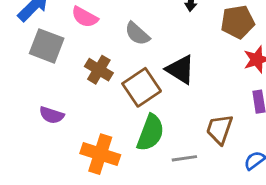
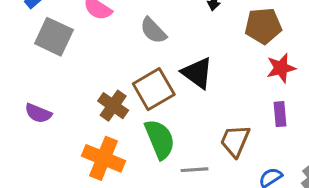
brown cross: (99, 70) -> (113, 106), moved
purple semicircle: (52, 115) -> (38, 113), moved
green semicircle: (150, 133) -> (160, 139), turned -48

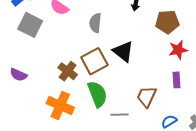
gray semicircle: (153, 31) -> (95, 23), turned 48

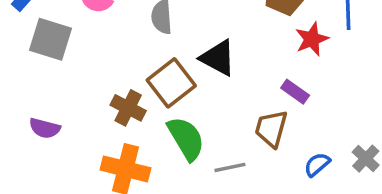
purple rectangle: (177, 80) -> (295, 92), moved, turned -42

